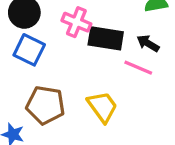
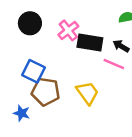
pink cross: (76, 22) -> (68, 30), turned 30
blue square: (29, 50) -> (34, 71), moved

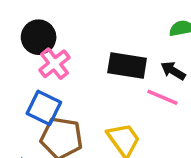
pink cross: (68, 30) -> (54, 64), moved

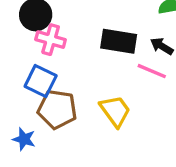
pink cross: (54, 64) -> (51, 40), turned -36

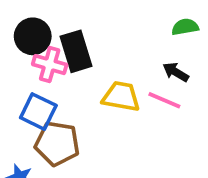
black rectangle: (119, 41) -> (76, 51), moved, turned 64
yellow trapezoid: (115, 111) -> (121, 97), moved, turned -44

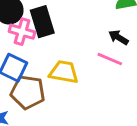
yellow trapezoid: (121, 97) -> (64, 72), moved

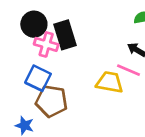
yellow trapezoid: (64, 72) -> (110, 82), moved

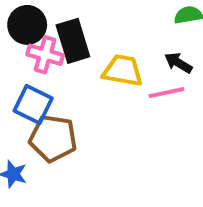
pink line: (129, 70) -> (166, 93), turned -35
yellow trapezoid: (110, 82) -> (123, 71), moved

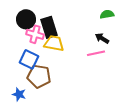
yellow trapezoid: (123, 71) -> (54, 43), moved

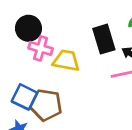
black rectangle: (49, 27) -> (104, 39), moved
blue square: (29, 59) -> (24, 97), moved

